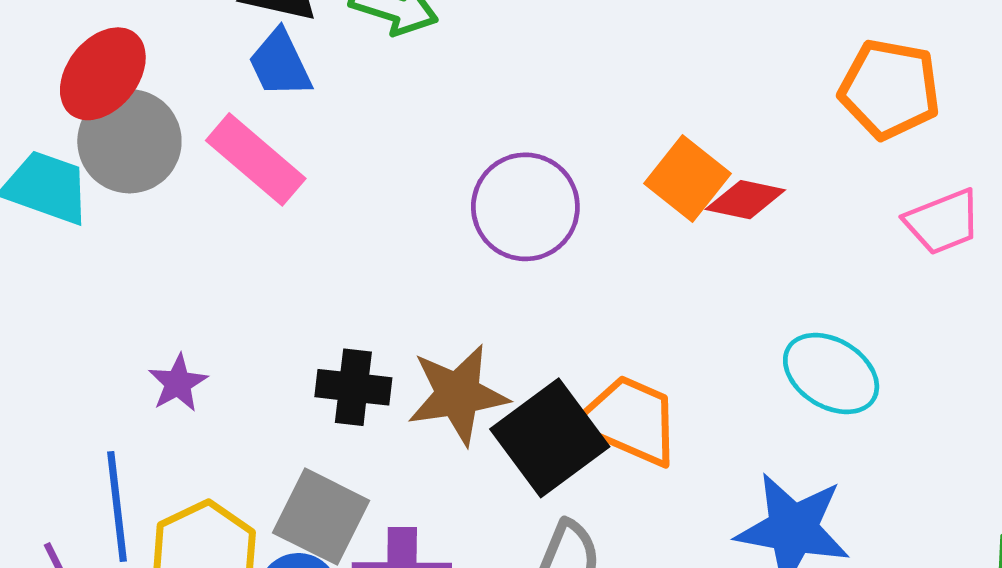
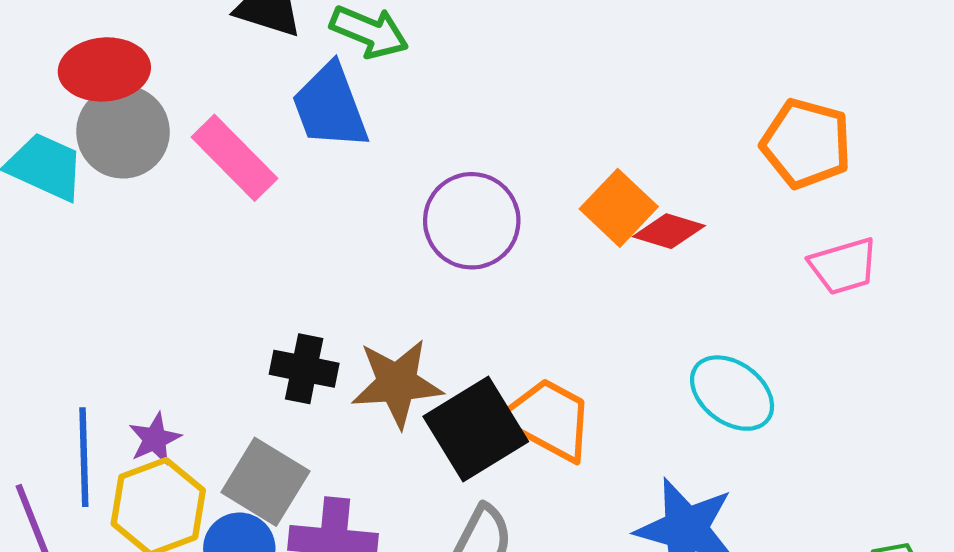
blue trapezoid: (280, 64) -> (330, 107), moved, size x1.4
red ellipse: (103, 74) -> (104, 69), turned 42
purple star: (178, 383) -> (155, 439), moved

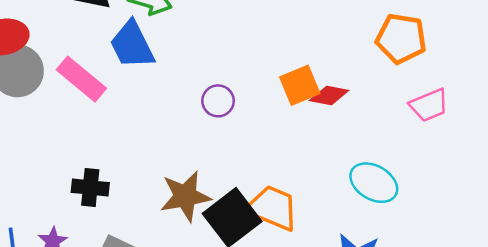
orange square: (619, 208) -> (300, 85), turned 30
purple circle: (472, 221) -> (218, 101), size x0.6
black cross: (304, 369) -> (90, 188), moved

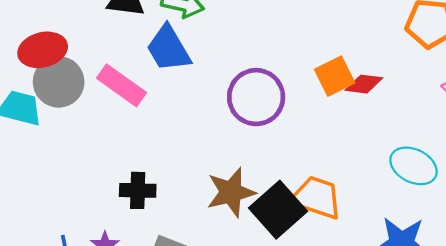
purple circle: (218, 101) -> (256, 97), size x1.8

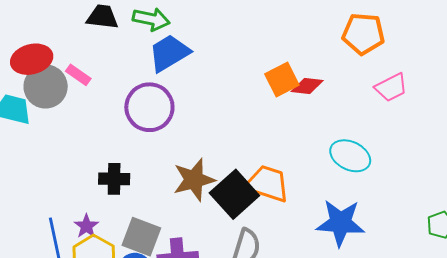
blue trapezoid: (168, 49) -> (169, 53), moved, turned 90
pink rectangle: (121, 85) -> (78, 75), moved, size x0.6
purple circle: (256, 97) -> (149, 107), moved

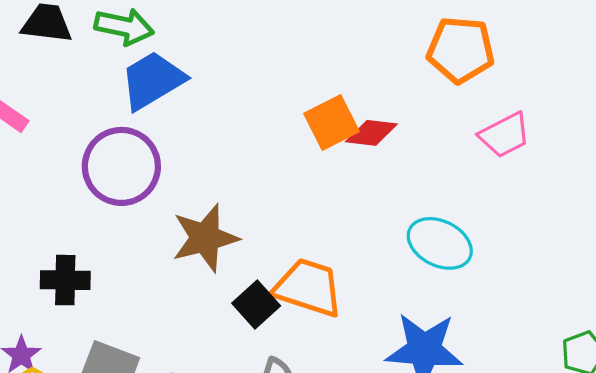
brown star: (194, 180) -> (205, 238), moved
black square: (234, 194) -> (256, 304), size x0.6

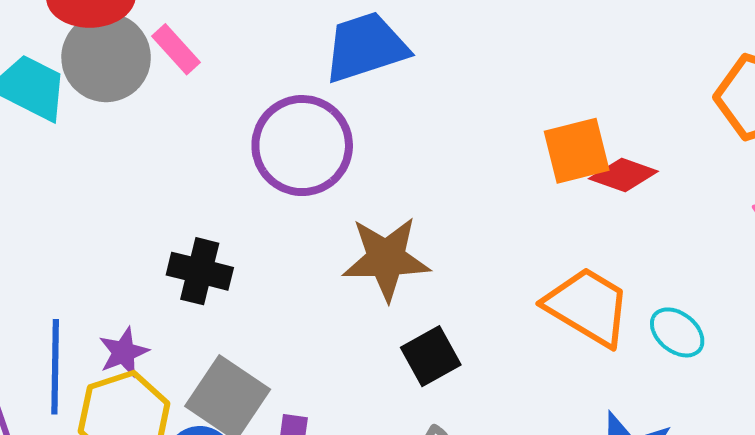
cyan ellipse: (440, 243) -> (677, 332), size x0.7
orange trapezoid: (308, 288) -> (588, 306), moved

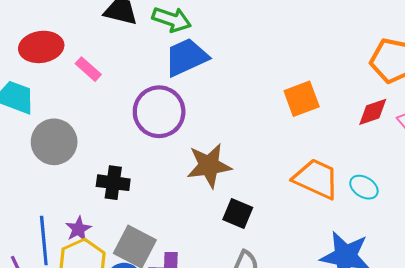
gray circle: (106, 57) -> (54, 142), moved
red diamond: (623, 175) -> (373, 112), moved, turned -32
black square: (431, 356) -> (238, 213), turned -32

